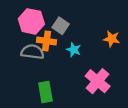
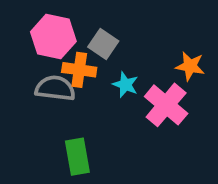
pink cross: (98, 81) -> (166, 105), moved

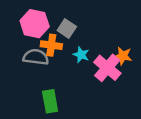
orange star: (190, 66) -> (123, 56), moved

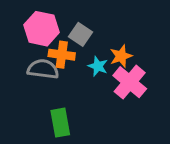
orange star: (123, 56) -> (121, 56), moved, turned -30

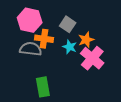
gray square: (81, 34) -> (68, 24), moved

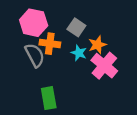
gray semicircle: (31, 49) -> (35, 55), turned 55

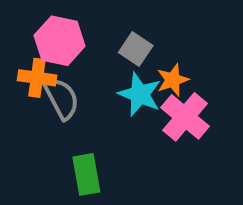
orange cross: (50, 44) -> (37, 78), moved
cyan star: (79, 53) -> (140, 94), size x1.5

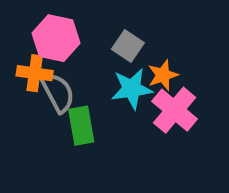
cyan star: (140, 94) -> (132, 89), turned -30
green rectangle: (86, 174) -> (81, 126), moved

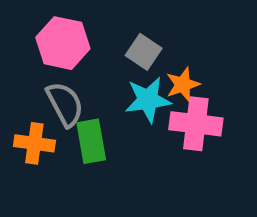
orange cross: (35, 73) -> (34, 143), moved
pink cross: (175, 110) -> (196, 124), turned -33

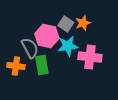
pink hexagon: (63, 43) -> (47, 36), moved
orange star: (183, 85) -> (83, 23), moved

